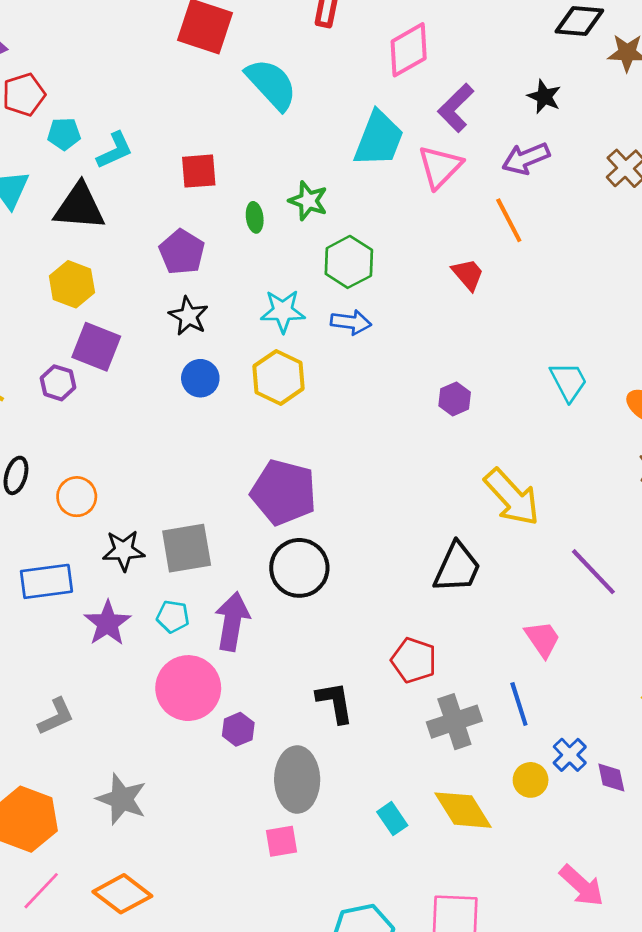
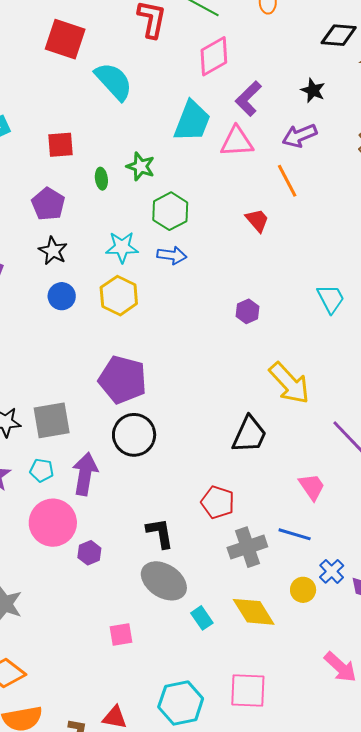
pink triangle: (440, 167) -> (237, 142), turned 42
blue line: (519, 704) -> (295, 534), turned -56
gray ellipse: (297, 780) -> (164, 581), moved, turned -57

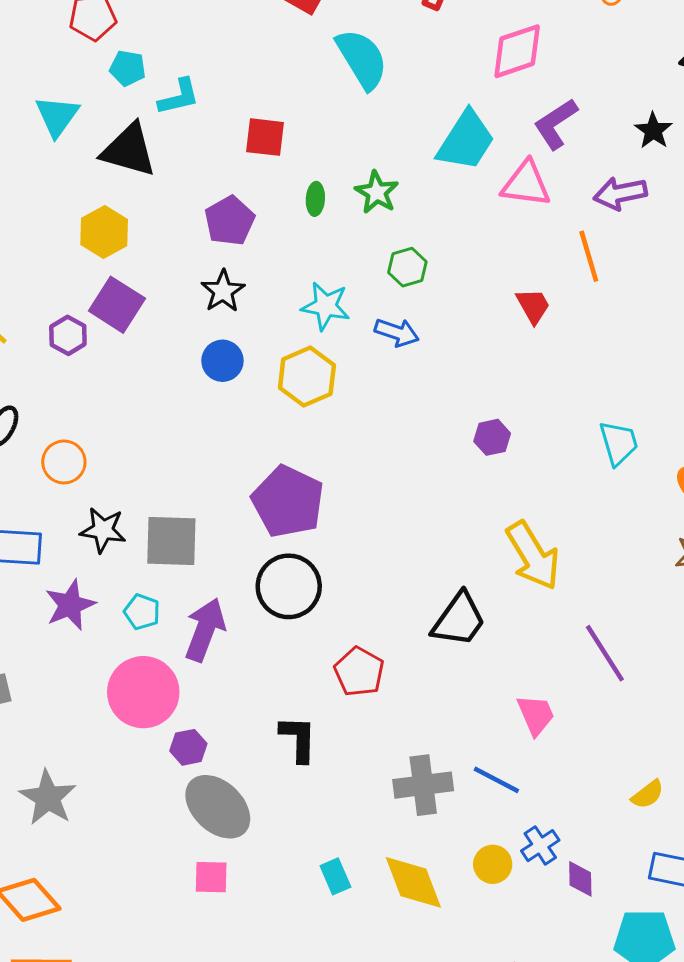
green hexagon: (170, 211) -> (407, 267), size x0.7
red pentagon: (218, 502) -> (359, 672), moved
gray ellipse: (164, 581) -> (218, 807), moved

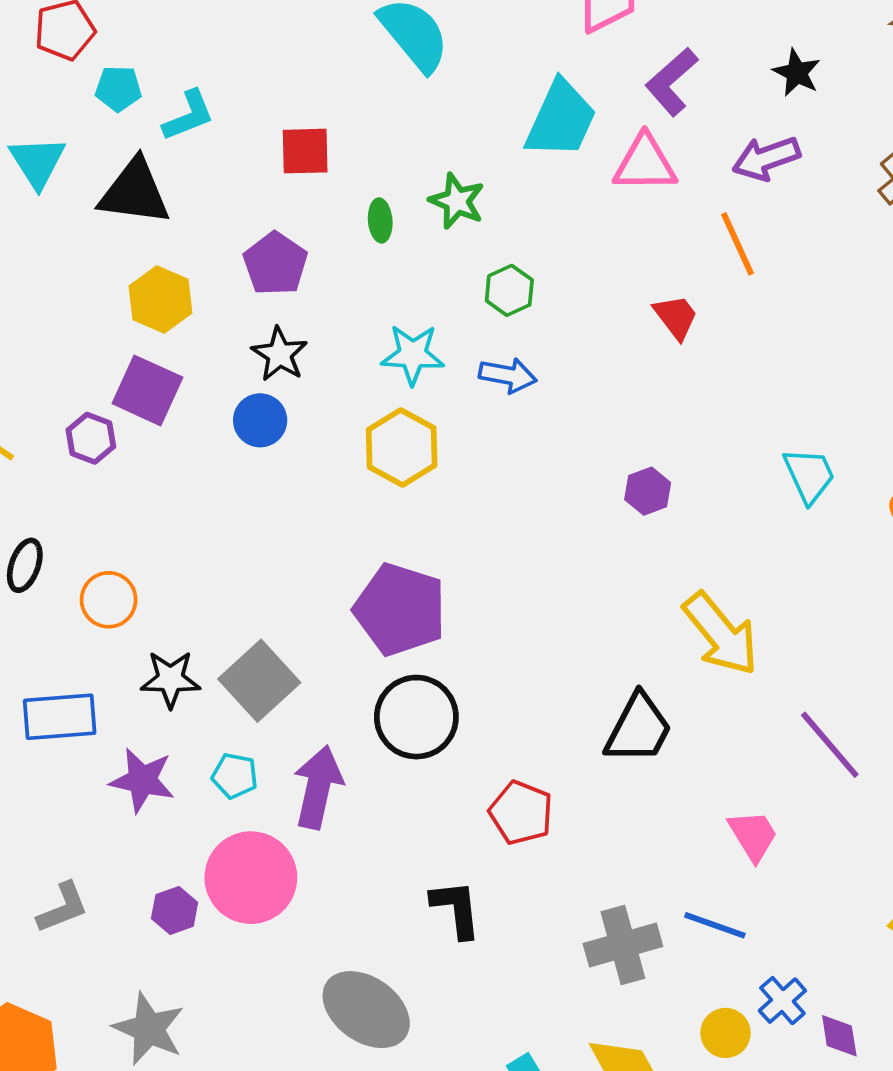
yellow hexagon: (104, 232) -> (161, 300), moved
blue circle: (222, 361) -> (260, 420), moved
gray square: (171, 541) -> (259, 681), turned -36
purple star: (70, 605) -> (142, 780), turned -30
purple hexagon: (188, 747) -> (175, 910), moved

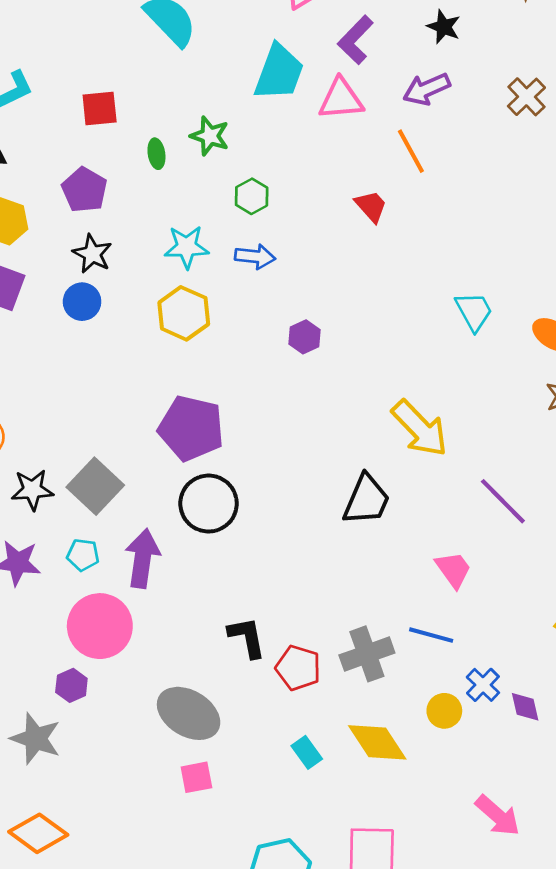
purple hexagon: (648, 491) -> (304, 337), moved
red pentagon: (521, 813) -> (298, 668), moved
purple hexagon: (175, 910) -> (71, 685), moved

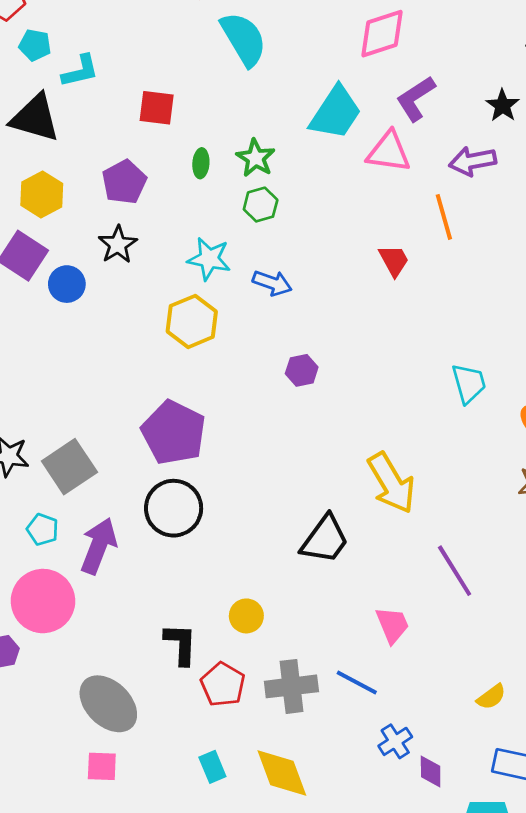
green hexagon: (252, 196) -> (261, 205), moved
blue circle: (82, 302) -> (67, 284), moved
yellow circle: (444, 711) -> (246, 616), moved

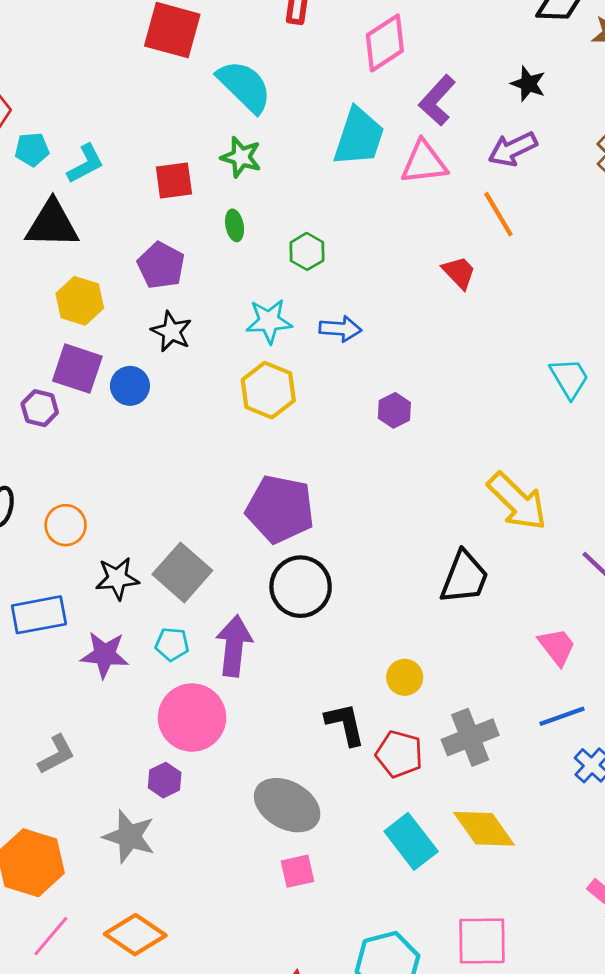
green star: (256, 158) -> (241, 157), moved
blue line: (357, 683) -> (562, 716), moved, turned -33
cyan rectangle: (212, 767) -> (411, 841), size x1.6

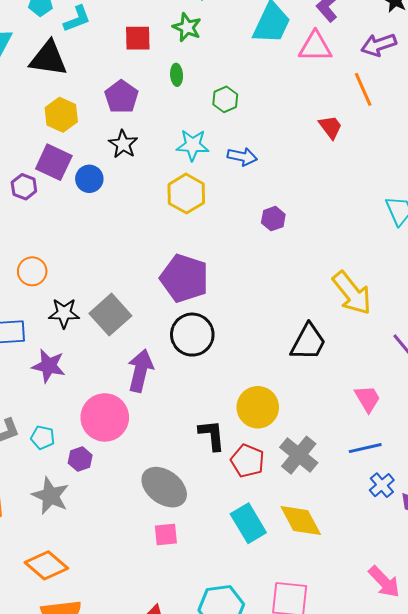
cyan pentagon: (172, 644) -> (43, 437), moved
yellow circle: (405, 677) -> (258, 407), size x1.6
gray cross: (470, 737) -> (299, 455), turned -36

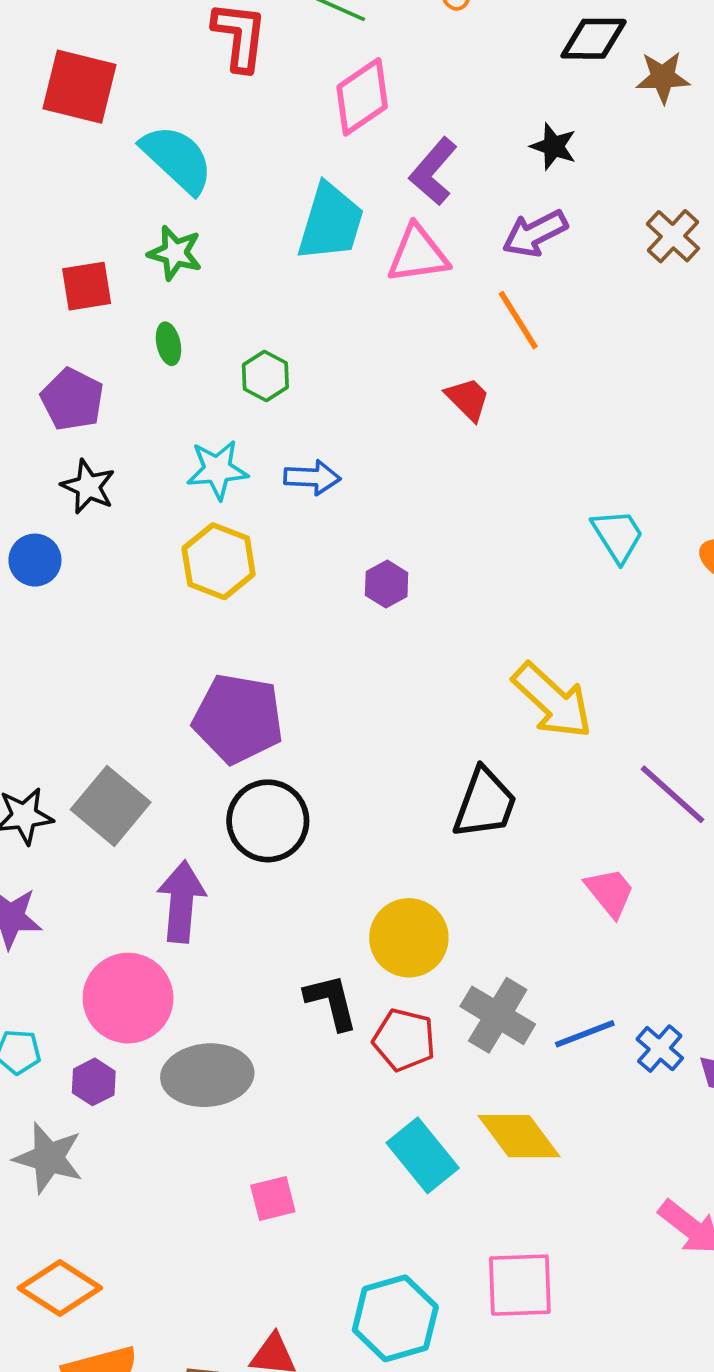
blue line: (365, 448) -> (585, 1034), moved
gray ellipse: (164, 487) -> (207, 1075), moved, turned -33

